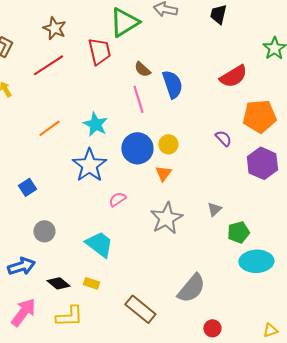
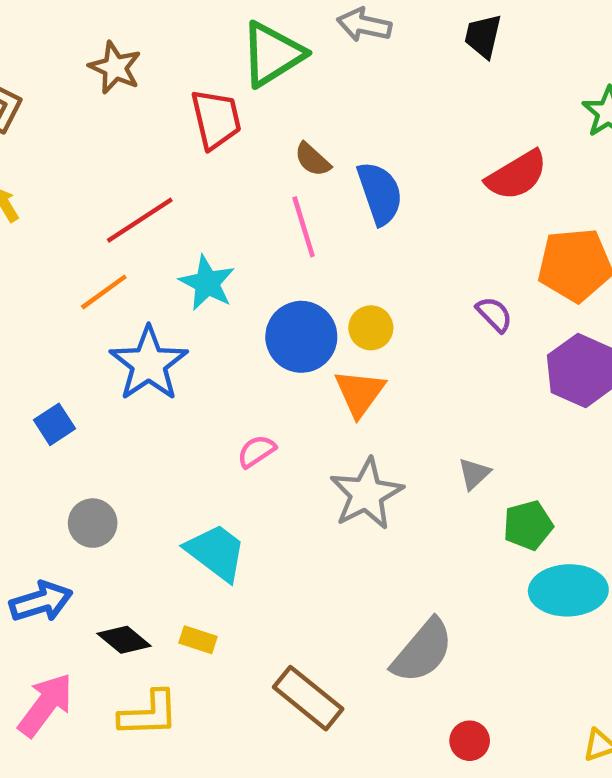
red line: (48, 65) -> (140, 220), moved
blue star: (89, 165) -> (149, 364), moved
orange triangle: (163, 173) -> (360, 393), size x1.4

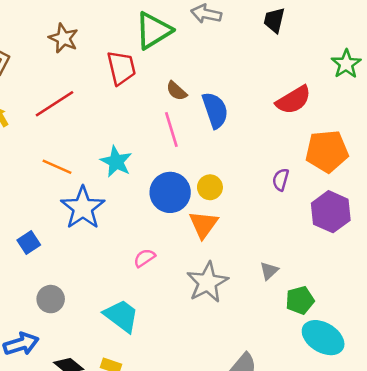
red line: (140, 220) -> (54, 104), moved
orange line: (104, 292) -> (57, 167), turned 60
purple semicircle: (494, 314) -> (281, 180), turned -120
cyan ellipse: (568, 590) -> (323, 338), turned 33

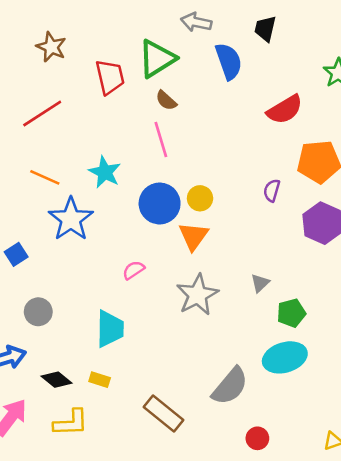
green triangle: (153, 31) -> (157, 59), moved
blue semicircle: (215, 110) -> (229, 61), moved
cyan trapezoid: (121, 316) -> (110, 329), turned 54
cyan ellipse: (323, 338) -> (285, 357), moved, turned -48

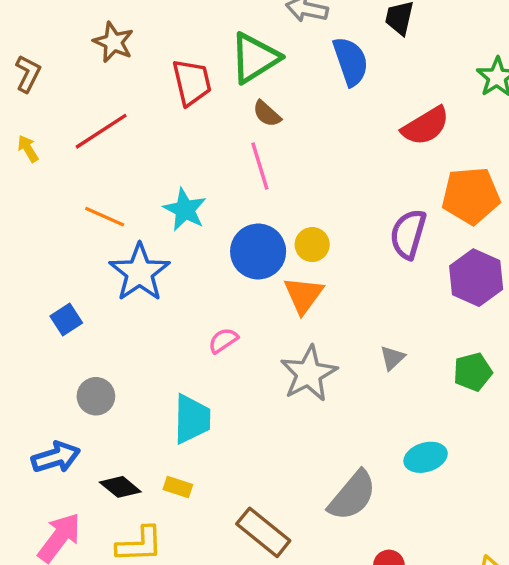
purple semicircle: (272, 190) -> (408, 234), size x1.6
green pentagon: (291, 313) -> (473, 372), moved
cyan ellipse: (285, 357) -> (426, 457), size x0.7

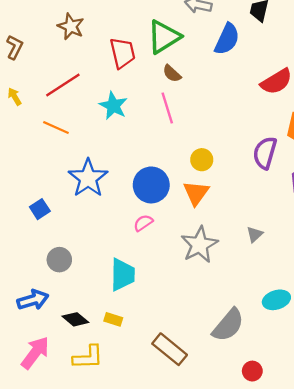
blue semicircle: (351, 61) -> (227, 39), turned 44
cyan star: (185, 210) -> (113, 106), moved
orange line: (105, 217) -> (56, 128), moved
blue circle: (258, 251) -> (151, 185), moved

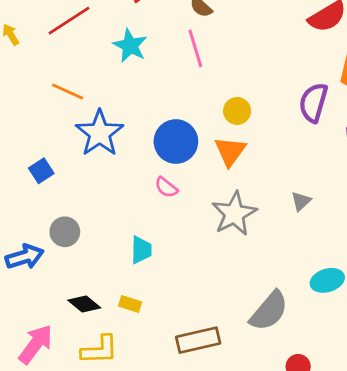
orange line: (56, 128) -> (68, 91), moved
pink semicircle: (143, 223) -> (166, 187), turned -108
cyan trapezoid: (123, 275) -> (141, 250), size x0.7
blue arrow: (33, 300) -> (25, 257), moved
brown rectangle: (170, 349) -> (198, 340), turned -52

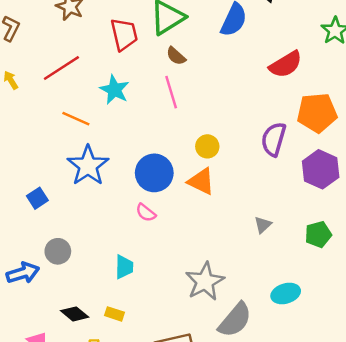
orange line: (68, 91) -> (76, 119), moved
orange triangle: (230, 151) -> (201, 181), turned -40
gray star: (234, 214) -> (205, 281), moved

